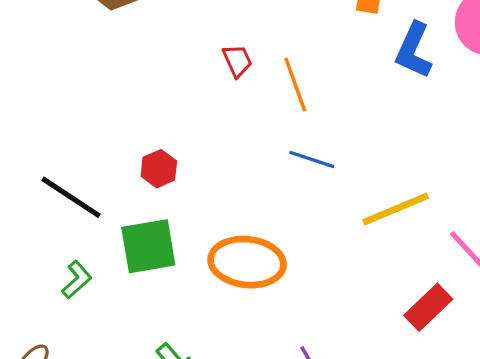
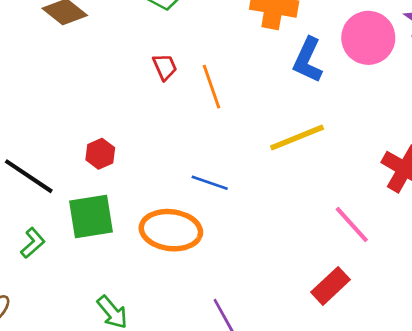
blue line: (312, 159) -> (210, 183), moved
yellow line: (396, 209) -> (297, 137), moved
red rectangle: (428, 307) -> (330, 286), moved

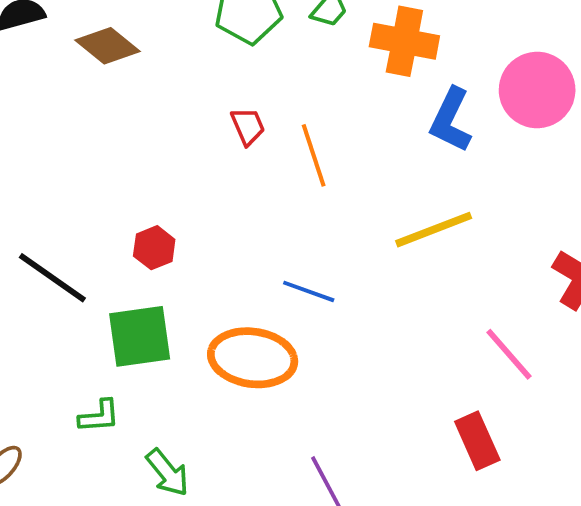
green L-shape: (33, 243) -> (99, 416), moved, turned 36
red rectangle: (330, 286) -> (477, 441), turned -72

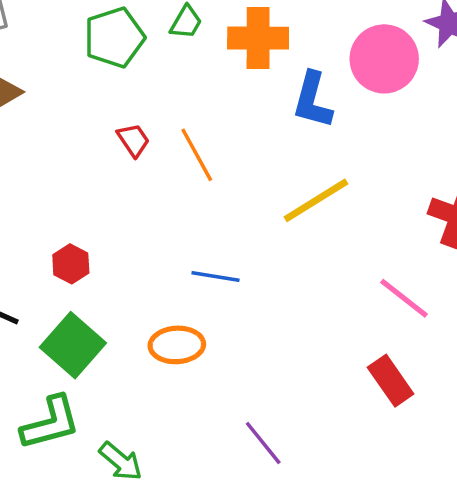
green square: (140, 336) -> (73, 345), turned -30
orange ellipse: (253, 358) -> (177, 345), size x0.7
green L-shape: (99, 416) -> (50, 423), size x1.6

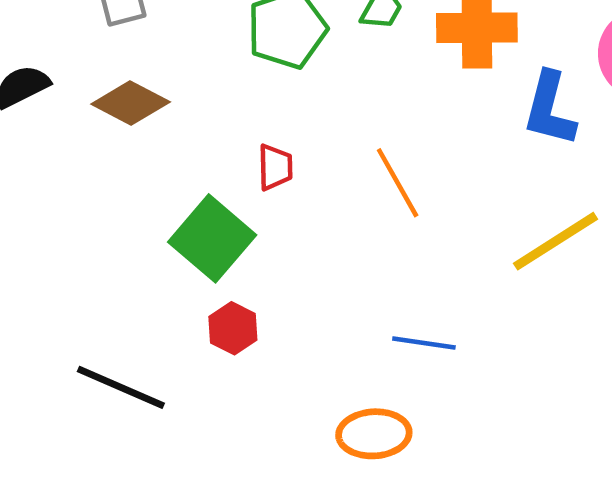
red trapezoid: (133, 140) -> (275, 167), moved, turned 33
green square: (73, 345) -> (212, 238), moved

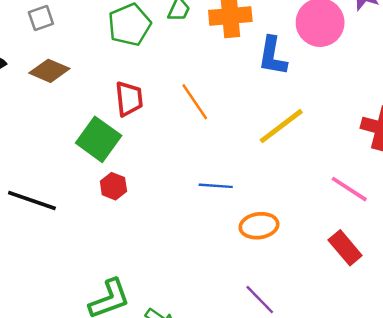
red trapezoid: (275, 167) -> (129, 99), size x1.4
black line: (121, 387) -> (32, 201), moved
orange ellipse: (374, 434) -> (259, 226), moved

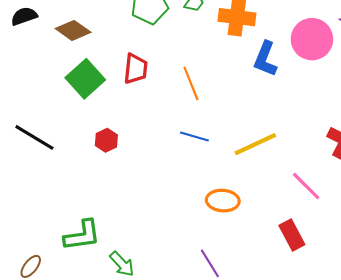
yellow line: (281, 126) -> (255, 144), moved
green square: (99, 139) -> (85, 79), moved
blue line: (216, 186) -> (194, 137), moved

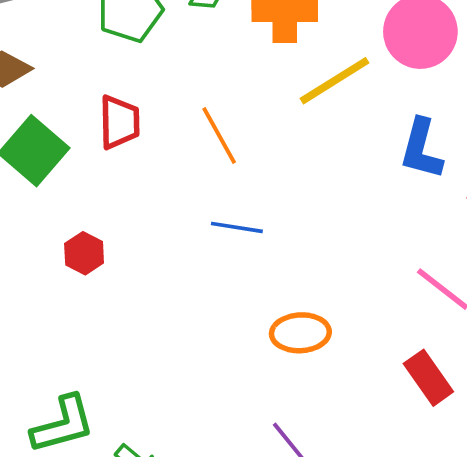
blue L-shape: (265, 59) -> (421, 149), moved
yellow line: (255, 144) -> (334, 81), moved

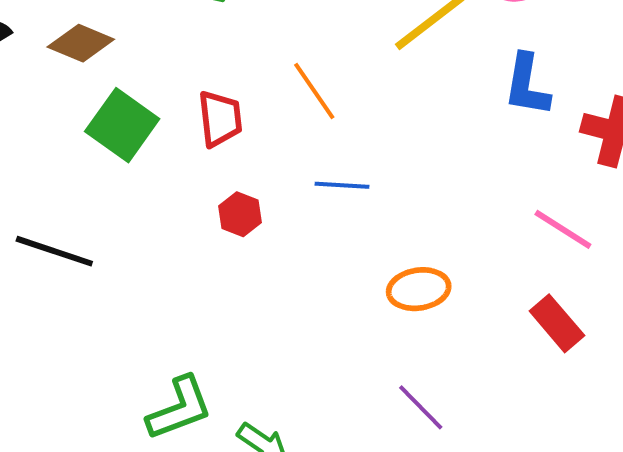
red trapezoid: (119, 122) -> (220, 119), moved
red hexagon: (84, 253) -> (240, 214), moved

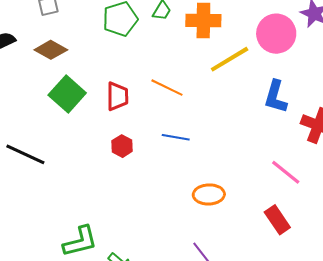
orange line: (314, 91) -> (167, 88), turned -36

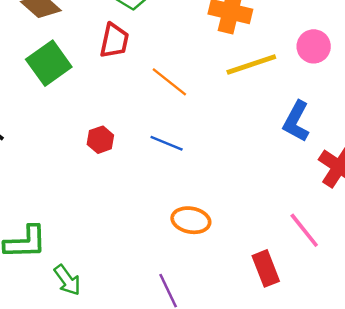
pink circle: (276, 34) -> (314, 46), size x0.7
red trapezoid: (117, 96) -> (114, 41), moved
pink line: (286, 172) -> (304, 230), moved

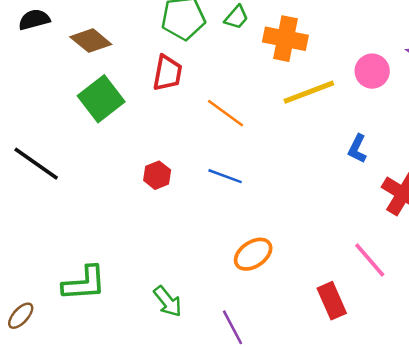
blue L-shape: (296, 121) -> (357, 149), size x0.7
orange ellipse: (191, 220) -> (253, 254), turned -42
green arrow: (67, 280) -> (168, 301), moved

